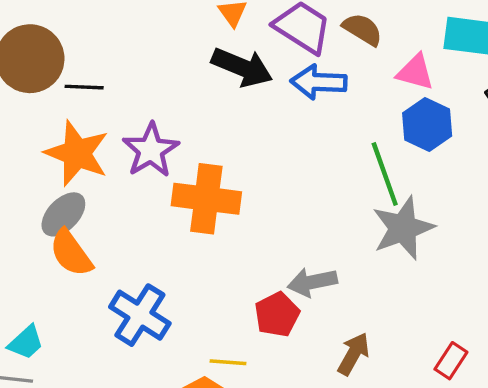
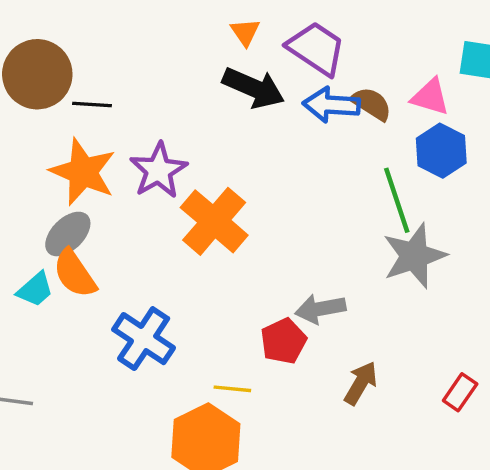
brown semicircle: (362, 29) -> (371, 104), moved
orange cross: (206, 199) -> (214, 221), turned 32
cyan trapezoid: (26, 342) -> (35, 290), moved

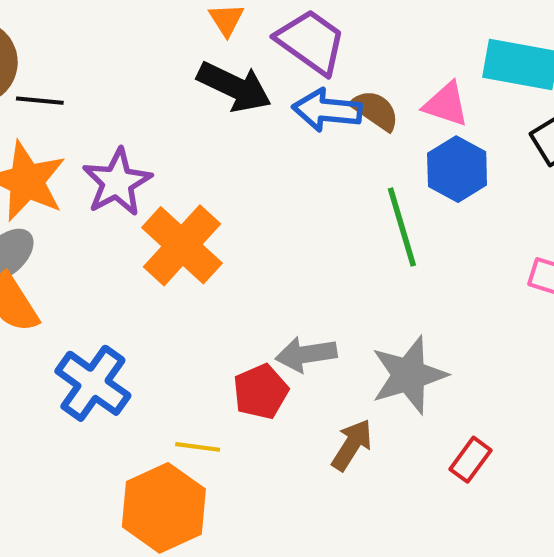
gray star: (414, 256) -> (409, 375), moved

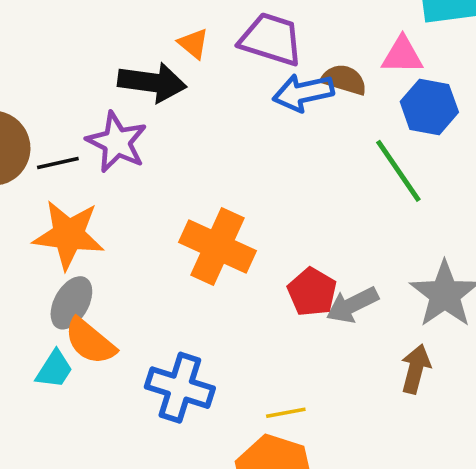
black arrow: (234, 87) -> (152, 82), moved
purple star: (117, 182) -> (117, 142), moved
red pentagon: (261, 392) -> (312, 292), moved

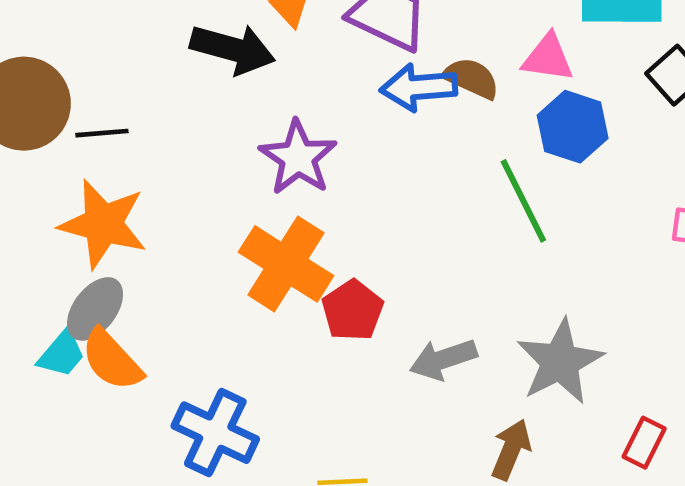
purple star: (117, 142) -> (298, 158), moved
red pentagon: (312, 292) -> (352, 310), moved
cyan trapezoid: (54, 369) -> (62, 354), moved

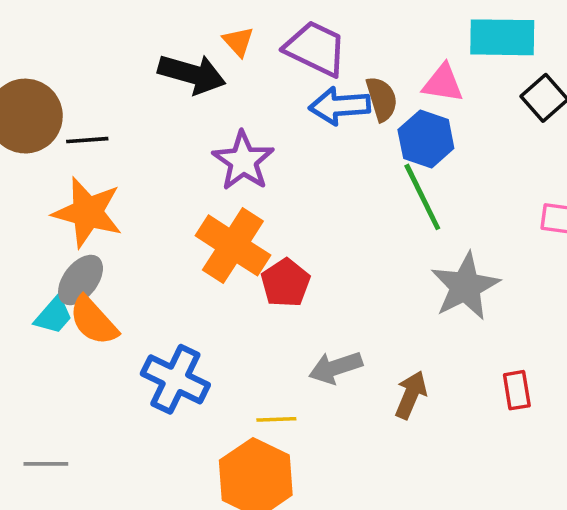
brown semicircle: (471, 78) -> (382, 99), turned 48
blue hexagon: (573, 127) -> (426, 139), moved
gray arrow: (443, 359) -> (336, 367), moved
gray star: (560, 362) -> (465, 286), moved
red rectangle: (644, 443) -> (517, 390), turned -36

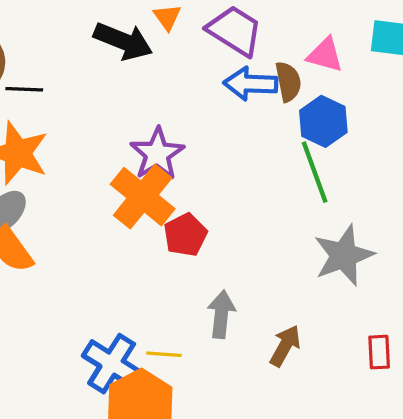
pink triangle: (443, 83) -> (325, 55), moved
purple star: (243, 161) -> (157, 154), moved
gray arrow: (336, 367) -> (221, 314), turned 108
blue cross: (175, 379) -> (112, 364), moved

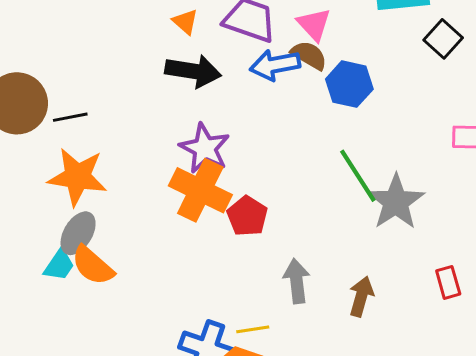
black arrow: (123, 41) -> (193, 71), moved
pink triangle: (325, 55) -> (314, 24), moved, turned 45
brown semicircle: (288, 82) -> (309, 55), turned -36
green line: (315, 172) -> (358, 176), moved

